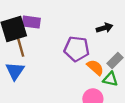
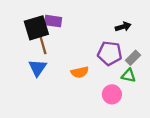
purple pentagon: (77, 49) -> (110, 53), moved
orange semicircle: (95, 67) -> (80, 72), moved, turned 126

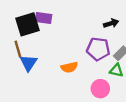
brown line: (43, 46) -> (18, 49), moved

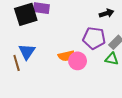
brown line: (18, 49) -> (17, 63), moved
pink circle: (100, 89) -> (78, 61), moved

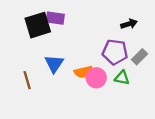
blue triangle: (27, 52) -> (54, 64), moved
green triangle: (112, 59) -> (122, 78), moved

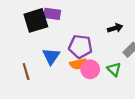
black arrow: (129, 24) -> (115, 28), moved
purple pentagon: (115, 52) -> (80, 47), moved
green triangle: (122, 78) -> (114, 69), turned 32

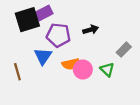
purple rectangle: (52, 14) -> (44, 13), turned -35
black arrow: (115, 28) -> (91, 30), moved
purple pentagon: (80, 47) -> (58, 35), moved

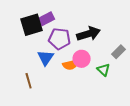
black arrow: (91, 30) -> (89, 34), size x1.6
pink circle: (83, 69) -> (82, 59), moved
brown line: (17, 72) -> (29, 81), moved

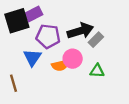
gray rectangle: (119, 52) -> (96, 40), moved
green triangle: (104, 70) -> (97, 71), turned -40

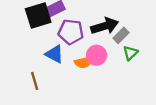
blue triangle: (32, 58) -> (54, 54), turned -36
green triangle: (97, 71) -> (130, 53), moved, turned -48

